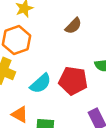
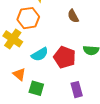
brown semicircle: (73, 26) -> (73, 16), turned 96

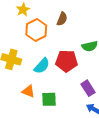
brown semicircle: (73, 16) -> (62, 19), turned -112
orange hexagon: (28, 18) -> (36, 30), moved

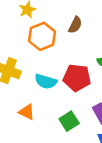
cyan semicircle: (42, 66) -> (46, 81), turned 60
green square: (49, 99) -> (69, 121), moved, turned -35

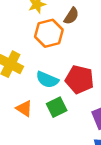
brown semicircle: (75, 25) -> (71, 16), moved
green square: (69, 121) -> (57, 107), moved

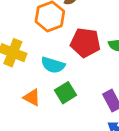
red pentagon: (79, 79) -> (85, 43), moved

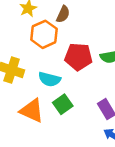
orange triangle: (32, 97) -> (32, 111), size x1.5

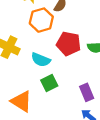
orange triangle: (32, 111) -> (21, 101), moved

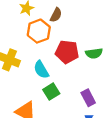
cyan semicircle: (41, 60) -> (41, 70), turned 42

